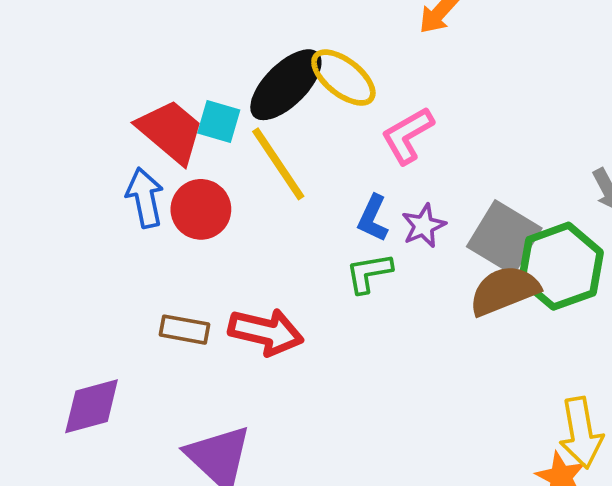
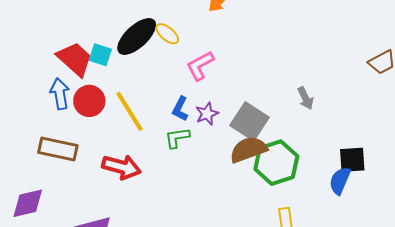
yellow ellipse: (343, 78) -> (167, 34), size x0.7
yellow line: (278, 164) -> (130, 111), moved
green hexagon: (561, 266) -> (276, 163), moved
brown rectangle: (184, 330) -> (58, 149), moved, size x1.5

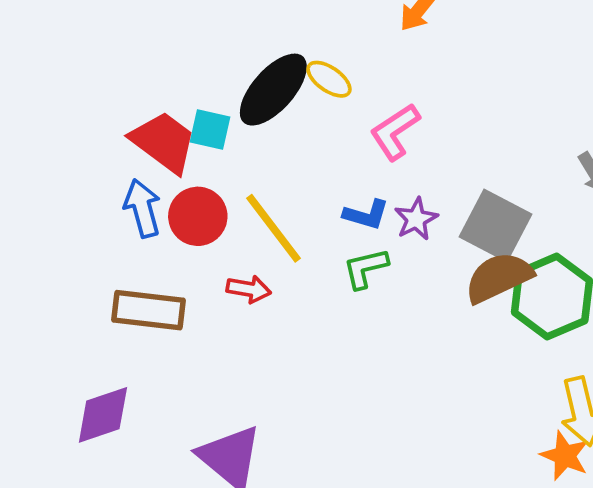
blue L-shape: (180, 109) -> (366, 215), turned -95
red arrow: (121, 167) -> (249, 289), moved, size x0.6

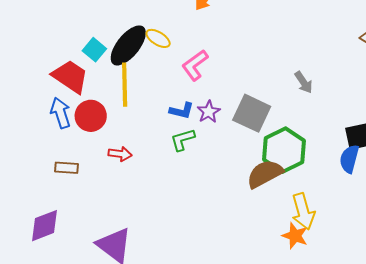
cyan square: (210, 130) -> (94, 50), moved, turned 30
yellow line: (273, 228) -> (125, 85), moved, turned 39
brown semicircle: (499, 277) -> (265, 174), moved
brown rectangle: (149, 310) -> (66, 168), size x0.6

